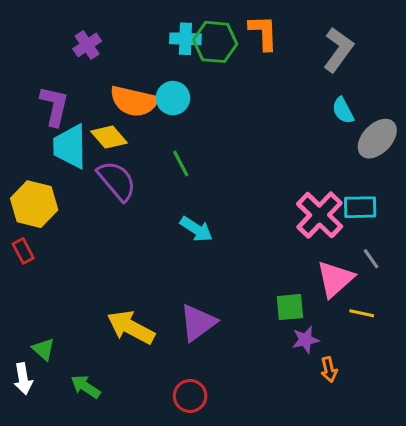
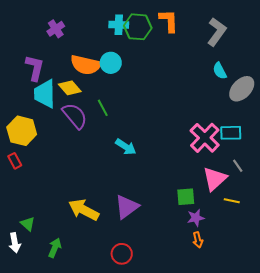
green line: (181, 164) -> (103, 108), moved
orange arrow: (329, 369) -> (198, 240), moved
green arrow: (86, 387) -> (55, 248), turned 78

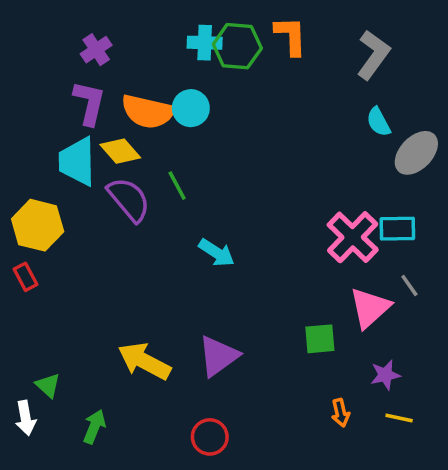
purple L-shape: (35, 68) -> (89, 103), moved
yellow line: (232, 201) -> (399, 418), moved
purple star: (196, 218) -> (385, 375), moved

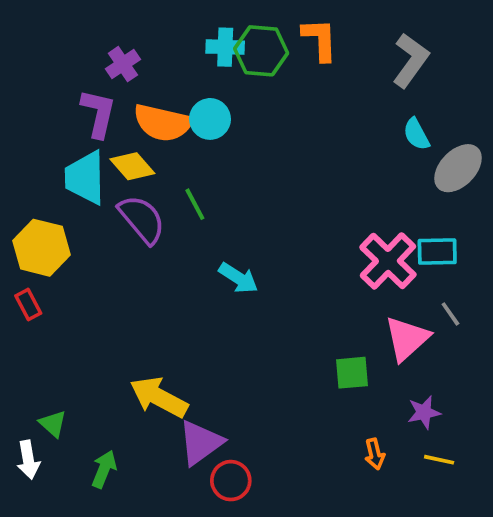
purple cross: (96, 50) -> (123, 64), moved
purple triangle: (218, 356) -> (201, 443), moved

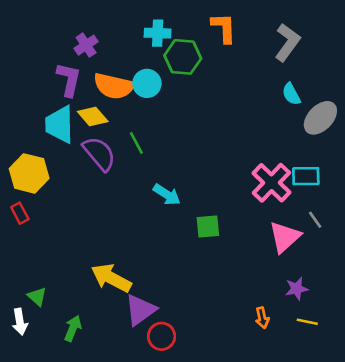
green hexagon: (261, 51) -> (183, 57), moved
green square: (352, 373) -> (208, 226), moved

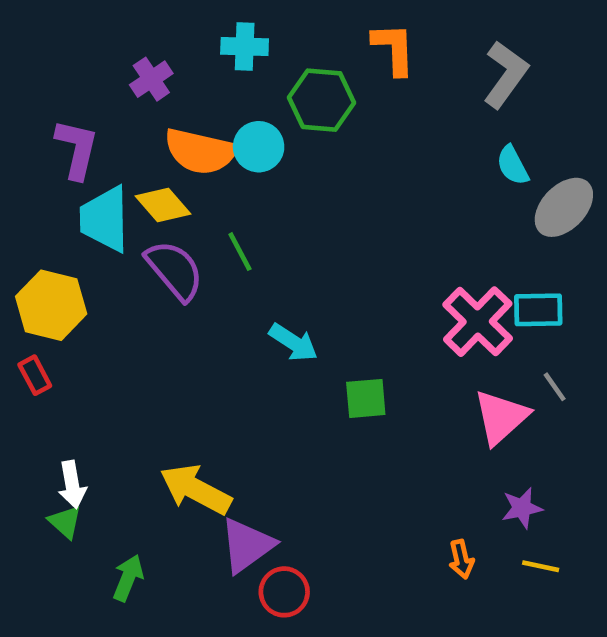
cyan cross: (158, 33) -> (245, 46), moved
purple L-shape: (69, 79) -> (77, 149), moved
white arrow: (20, 322) -> (72, 485), moved

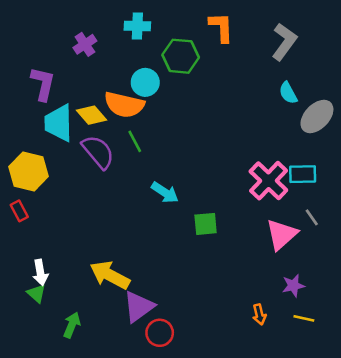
orange semicircle: (200, 151) -> (124, 105), moved

